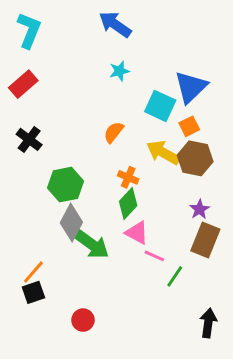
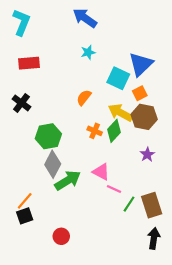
red rectangle: (23, 84) -> (29, 63), moved, turned 36
green diamond: (128, 204) -> (114, 131), moved
brown rectangle: (205, 240) -> (152, 205), moved, turned -40
green arrow: (92, 244) -> (68, 180), turned -68

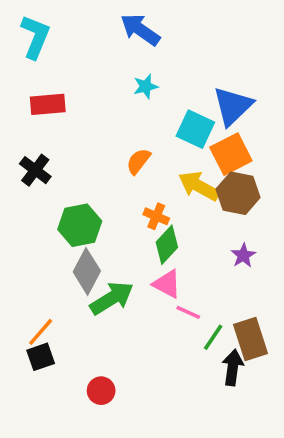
orange square: (140, 93) -> (231, 154), size x1.6
green diamond: (114, 131) -> (167, 245), moved
black arrow: (154, 238) -> (233, 368), moved

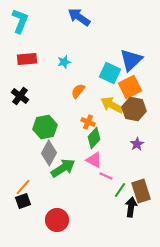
cyan star: (146, 86) -> (64, 62), moved
red circle: (101, 391) -> (57, 220), size x1.5

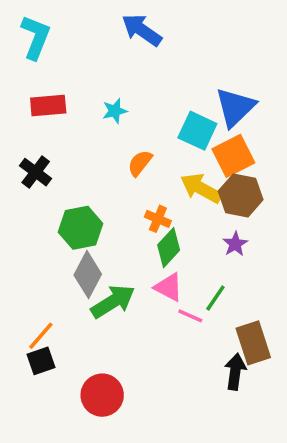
purple star: (137, 144) -> (235, 244), moved
green line: (120, 190) -> (215, 298), moved

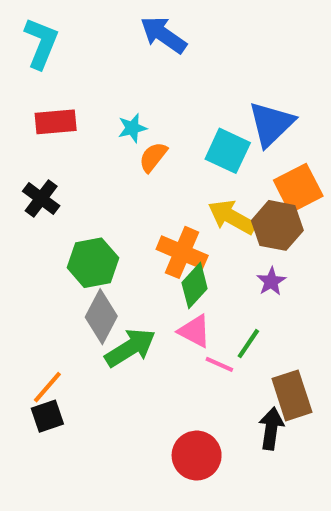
orange square: (233, 156) -> (298, 188), moved
orange semicircle: (140, 163) -> (153, 157), moved
orange cross: (158, 219) -> (182, 252), size x1.6
red circle: (102, 395) -> (197, 456), moved

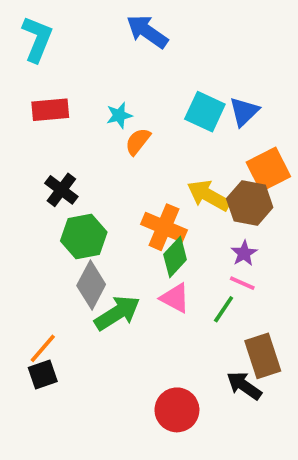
blue triangle: (271, 124) -> (244, 112), size x0.7
cyan square: (228, 151) -> (205, 112), moved
black cross: (41, 199) -> (61, 190), moved
pink line: (219, 364) -> (242, 283), moved
black arrow: (271, 429) -> (244, 386), turned -63

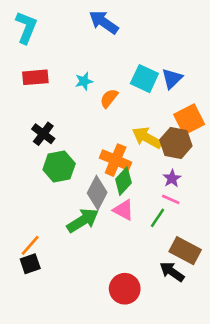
orange semicircle: (138, 141) -> (109, 98), moved
gray diamond: (91, 285) -> (97, 193), moved
brown rectangle: (263, 356) -> (185, 251), turned -44

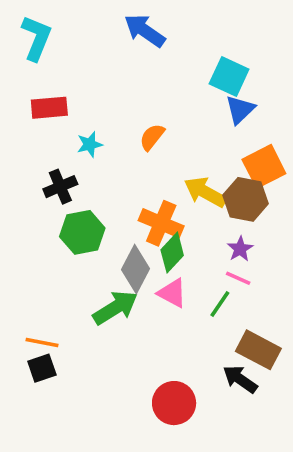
cyan square: (144, 79) -> (229, 77), moved
cyan star: (84, 81) -> (90, 144), moved
black cross: (43, 134) -> (60, 187), turned 30
orange line: (30, 245) -> (42, 342), turned 60

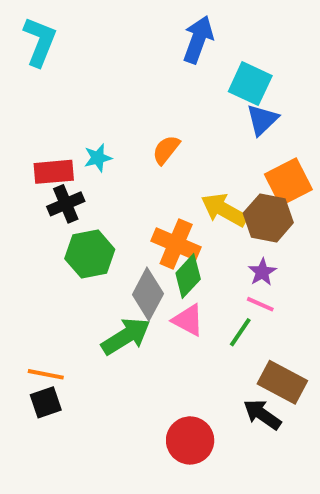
blue arrow: (145, 31) -> (198, 39), moved, turned 75
red rectangle: (49, 108) -> (54, 172), moved

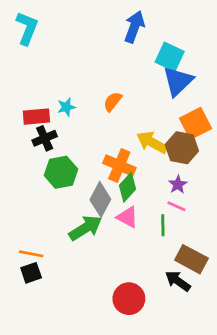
blue triangle: (262, 120) -> (178, 81), size x1.4
green line: (240, 332) -> (163, 225), turned -35

